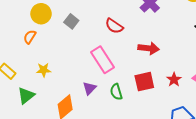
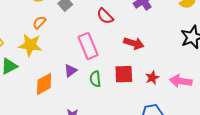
orange semicircle: (30, 37) -> (39, 22), moved
yellow star: (44, 70) -> (30, 45), size x1.6

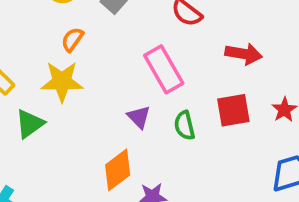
purple triangle: (71, 71) -> (139, 117), turned -32
orange diamond: (44, 84) -> (118, 170), moved

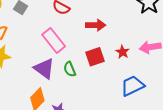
purple triangle: (139, 117) -> (44, 69), size x1.6

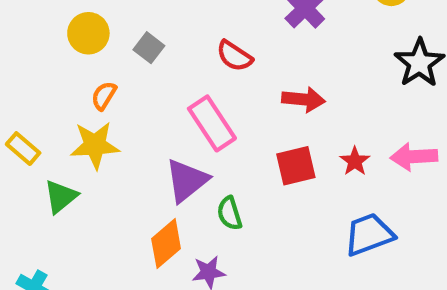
purple triangle: (44, 69) -> (187, 181), turned 40
green semicircle: (70, 69) -> (229, 213), moved

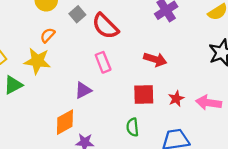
red semicircle: (234, 56) -> (105, 26), moved, size x1.4
pink rectangle: (212, 123) -> (103, 62), size x0.7
purple triangle: (187, 181) -> (83, 90), size x0.7
green semicircle: (229, 213) -> (133, 127), moved

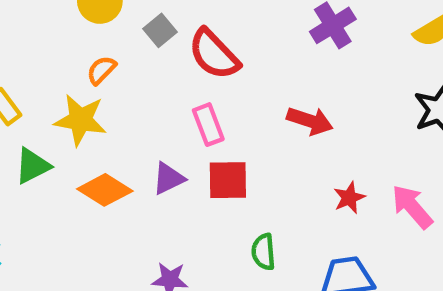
red square: (144, 94) -> (228, 180), moved
pink arrow: (209, 103) -> (412, 207), turned 40
orange diamond: (65, 122) -> (105, 190), moved, turned 60

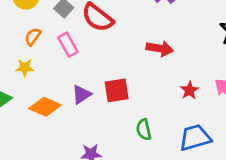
yellow star: (80, 120) -> (25, 68), size x0.6
pink rectangle: (208, 125) -> (68, 45), moved

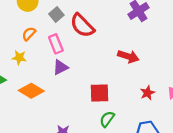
red square: (117, 90) -> (100, 93), moved
purple triangle: (81, 95) -> (60, 67), moved
green semicircle: (144, 130) -> (107, 119), turned 42

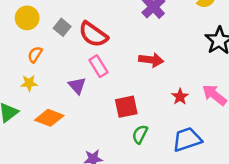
pink rectangle: (56, 44) -> (98, 66), moved
purple triangle: (60, 67) -> (77, 86), turned -35

